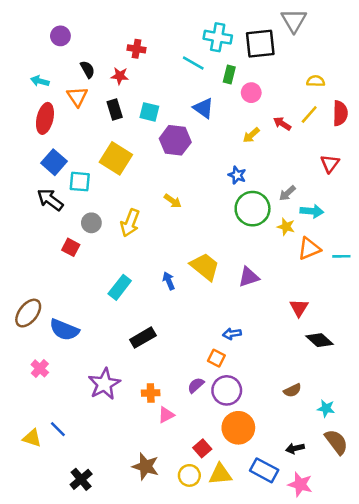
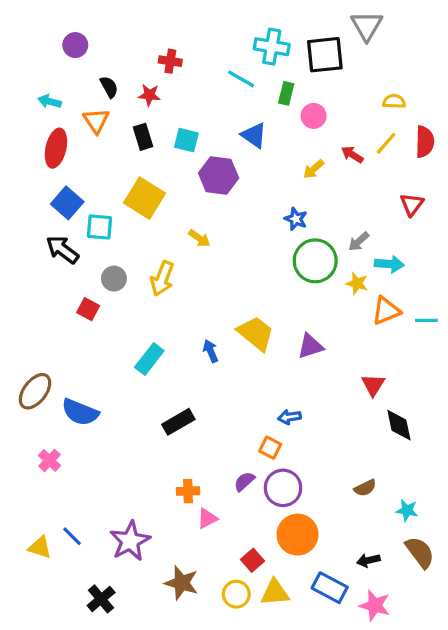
yellow arrow: (173, 201) -> (199, 238), moved
black diamond: (320, 340) -> (399, 425), turned 36
purple star: (104, 384) -> (130, 541), moved

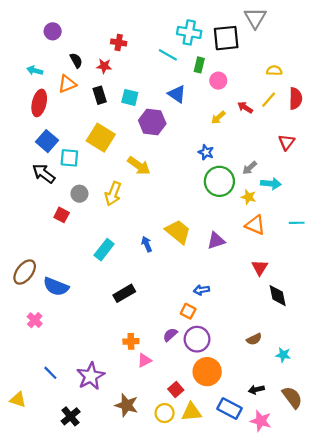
orange triangle: (96, 121) -> (67, 84), turned 42
yellow arrow: (199, 238) -> (139, 166), size x1.5
orange triangle: (386, 311) -> (255, 225), moved, turned 45
yellow triangle: (40, 547) -> (18, 400), moved
brown semicircle: (420, 552) -> (292, 397), moved

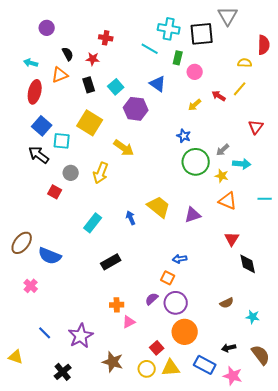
cyan square: (130, 97) -> (116, 87), turned 35
red semicircle: (296, 99) -> (264, 45), moved

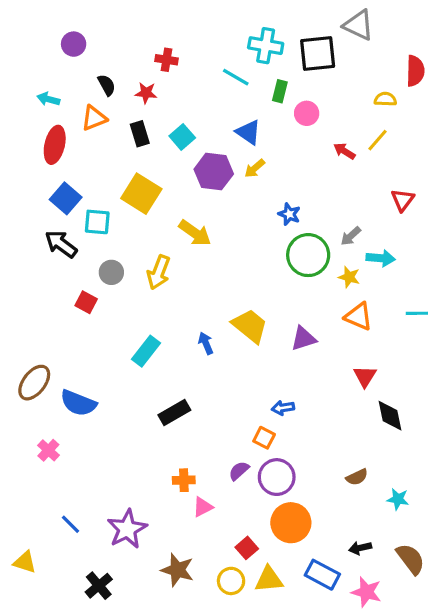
gray triangle: (228, 16) -> (359, 25), turned -35
yellow arrow: (195, 105) -> (255, 168), moved

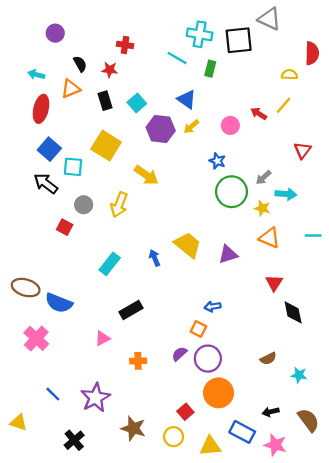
pink circle: (307, 113) -> (230, 125), moved
brown ellipse: (34, 383) -> (26, 288), turned 68
pink cross: (48, 450) -> (36, 338), size x1.5
pink triangle: (203, 507) -> (103, 338), moved
yellow triangle: (269, 579) -> (210, 446), moved

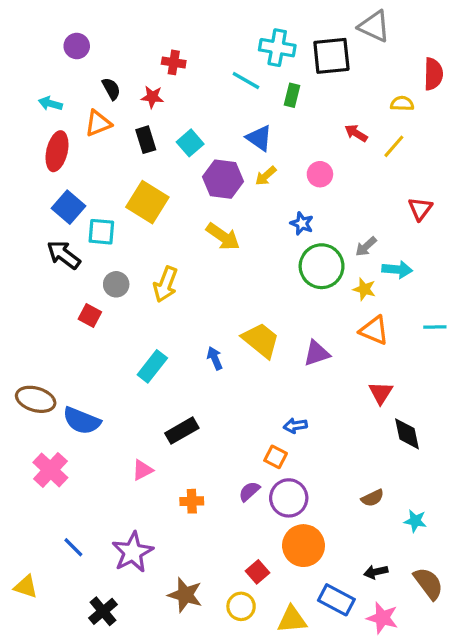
red arrow: (259, 114) -> (356, 133), moved
yellow arrow: (146, 175) -> (223, 237), moved

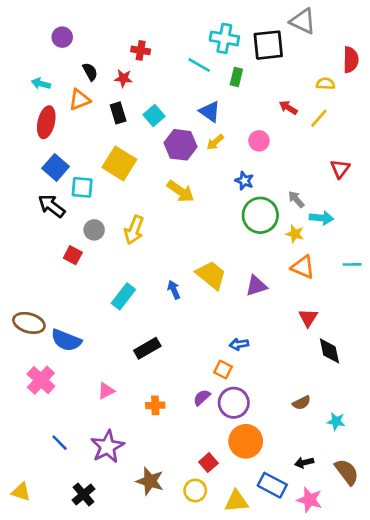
gray arrow: (366, 246) -> (296, 199), turned 90
pink triangle: (142, 470) -> (106, 391), moved
yellow triangle: (26, 587) -> (21, 492), moved

